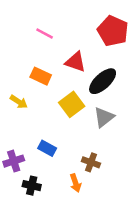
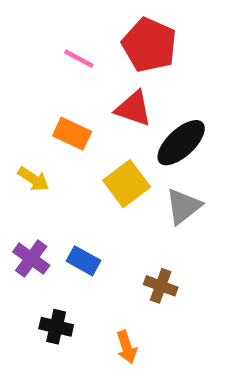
red pentagon: (113, 31) -> (149, 45), moved
purple cross: (14, 161) -> (31, 259), moved, turned -36
orange arrow: (76, 183) -> (127, 347), moved

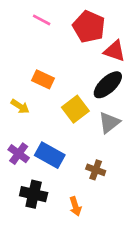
pink line: (79, 59) -> (42, 20), moved
red triangle: (133, 109) -> (115, 51), moved
blue rectangle: (83, 261) -> (50, 155), size x1.5
black cross: (56, 327) -> (34, 194), size x1.4

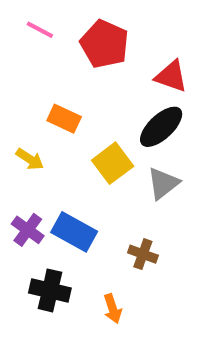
pink line: (42, 20) -> (40, 30), moved
red pentagon: (89, 27) -> (104, 44), moved

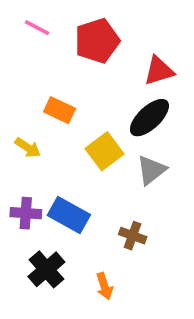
red pentagon: (104, 44) -> (97, 41), turned 30
red triangle: (171, 76) -> (159, 71), turned -36
purple cross: (28, 230) -> (26, 213), turned -32
black cross: (50, 290) -> (46, 269), turned 36

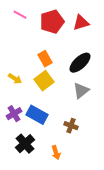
red triangle: (159, 71) -> (81, 23), moved
orange rectangle: (60, 110) -> (45, 59), moved, turned 35
yellow square: (104, 151) -> (44, 81), moved
purple cross: (26, 213) -> (14, 114), turned -35

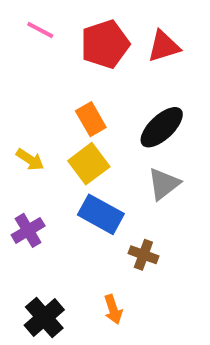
blue rectangle: (37, 115) -> (101, 214), moved
black cross: (25, 144) -> (44, 318), moved

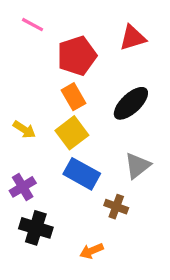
red pentagon: (105, 44) -> (77, 56), moved
gray triangle: (164, 184) -> (137, 166), moved
orange arrow: (113, 309) -> (92, 251), turned 85
black cross: (44, 318) -> (36, 228), moved, turned -32

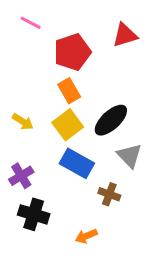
black ellipse: (131, 103) -> (111, 120), moved
gray triangle: (137, 166) -> (129, 156), turned -36

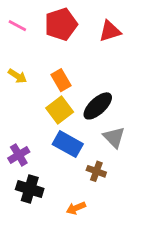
pink line: (31, 23) -> (17, 26), moved
red pentagon: (72, 52) -> (61, 24), moved
yellow arrow: (23, 122) -> (17, 76), moved

